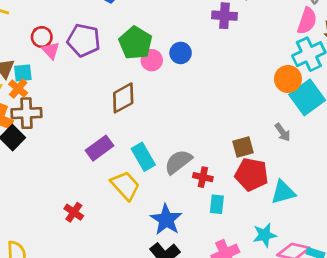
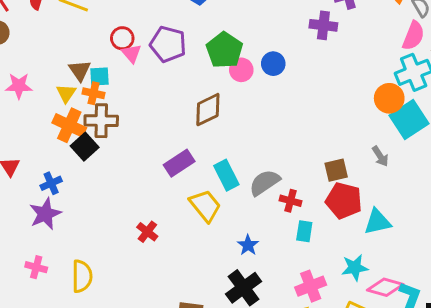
orange cross: (18, 89) -> (94, 93), turned -30
blue star: (166, 220) -> (248, 245), size x0.6

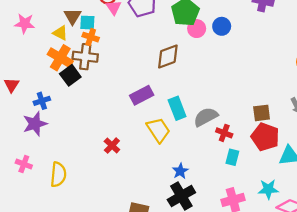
yellow triangle: (66, 93) -> (60, 33), turned -42
orange cross: (94, 93) -> (91, 37), moved
blue star: (248, 245) -> (180, 171), moved

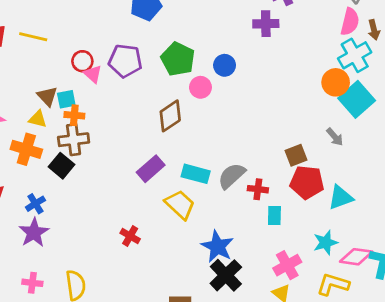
pink circle: (197, 29) -> (200, 87), moved
orange cross: (60, 58) -> (26, 149), moved
cyan rectangle: (177, 108) -> (196, 174), turned -40
blue star: (180, 171) -> (217, 246), size x1.6

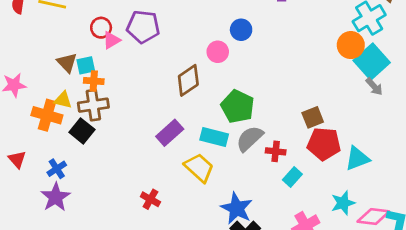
green pentagon: (178, 59) -> (238, 107), moved
pink triangle: (93, 74) -> (111, 40), turned 48
yellow triangle: (38, 119) -> (63, 100), moved
gray arrow: (335, 137) -> (374, 87), moved
cyan rectangle: (274, 215) -> (292, 177), turned 42

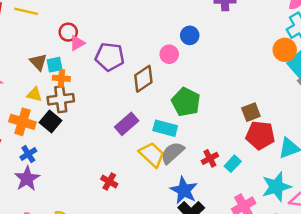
purple pentagon: (143, 27) -> (110, 57), moved
orange cross: (47, 115) -> (22, 122), moved
gray semicircle: (250, 139) -> (172, 153), moved
red cross: (276, 151) -> (210, 158), moved, turned -35
cyan star: (343, 203) -> (276, 187), size x1.4

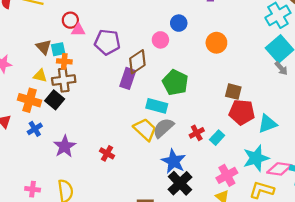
pink triangle: (77, 43) -> (78, 30), turned 32
orange circle: (285, 50) -> (216, 43), moved
brown square: (251, 112) -> (233, 92), turned 35
purple rectangle: (127, 124) -> (128, 78), moved, turned -30
purple star: (27, 179) -> (65, 146), moved

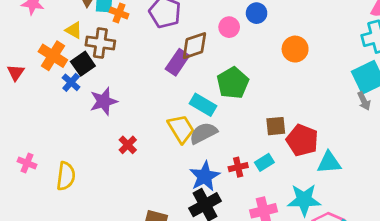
orange cross: (64, 61) -> (119, 13), moved
brown square: (233, 92) -> (276, 126), moved, turned -35
blue cross: (35, 129) -> (71, 82), moved, turned -32
red cross: (197, 133) -> (238, 167), moved
purple star: (65, 146) -> (104, 101), moved

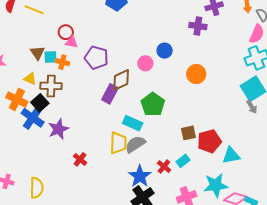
blue cross: (71, 82) -> (33, 118), size x1.6
yellow trapezoid: (181, 129) -> (118, 143), turned 40
red pentagon: (302, 140) -> (209, 141), turned -30
red cross: (238, 167) -> (164, 167), turned -32

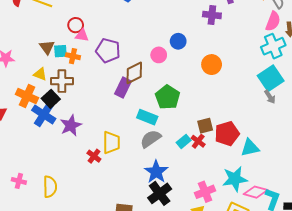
yellow trapezoid: (118, 143) -> (111, 142), moved
cyan rectangle: (183, 161) -> (184, 141), moved
red cross: (164, 167) -> (198, 141), moved

